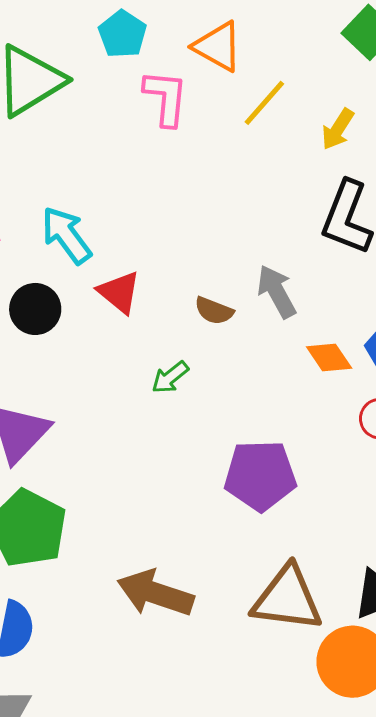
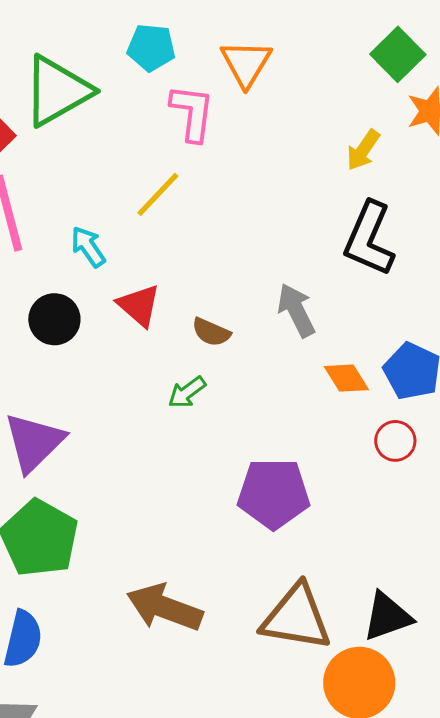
cyan pentagon: (122, 34) -> (151, 48), turned -30
orange triangle: (218, 46) -> (246, 63), turned 30
yellow line: (264, 103) -> (158, 194), moved
cyan arrow: (66, 235) -> (88, 247), size x0.7
brown semicircle: (214, 311) -> (211, 332), moved

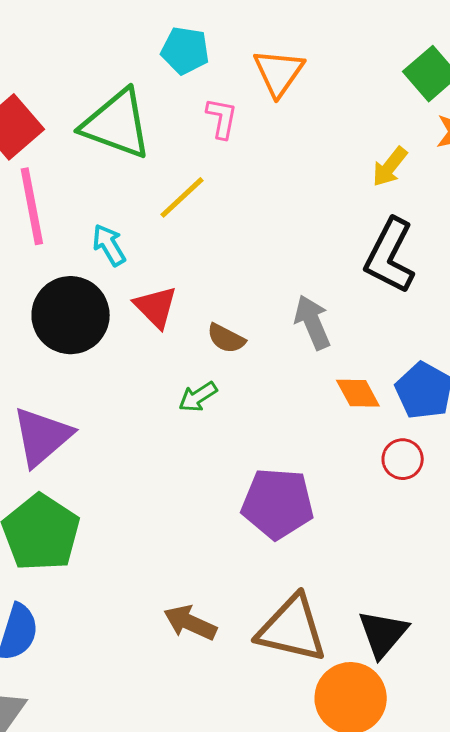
green triangle: (57, 91) -> (117, 124), moved, turned 46
pink L-shape: (192, 113) -> (222, 118), size x0.7
black circle: (54, 319) -> (71, 315), size x1.5
brown arrow: (165, 608) -> (190, 623), moved, size x0.7
black triangle: (387, 616) -> (383, 634), turned -34

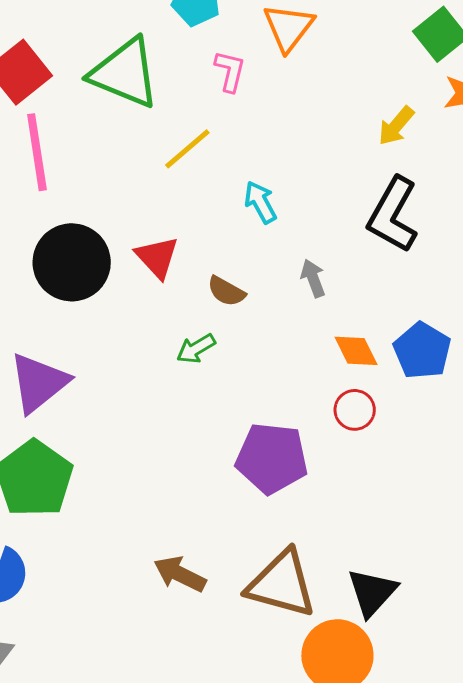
cyan arrow: (109, 245) -> (260, 202), moved
gray arrow: (312, 322) -> (313, 278), size x0.7
red circle: (403, 459) -> (355, 410), moved

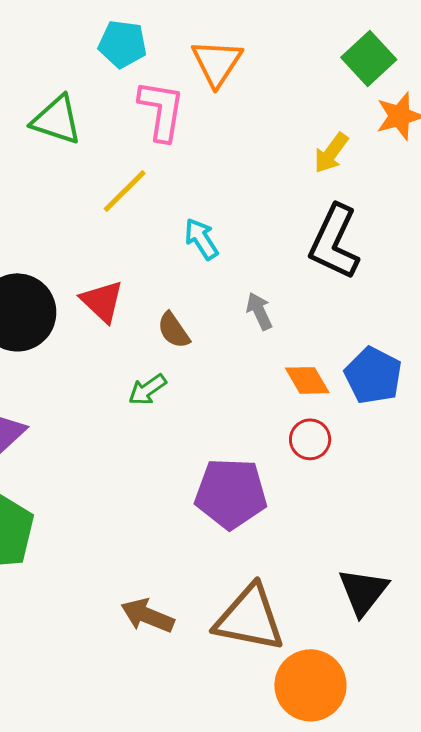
pink L-shape: (230, 71) -> (161, 110), size x1.5
green triangle: (125, 73) -> (57, 120), size x0.7
brown semicircle: (226, 291) -> (174, 330), turned 30
black triangle: (372, 592) -> (363, 592), moved

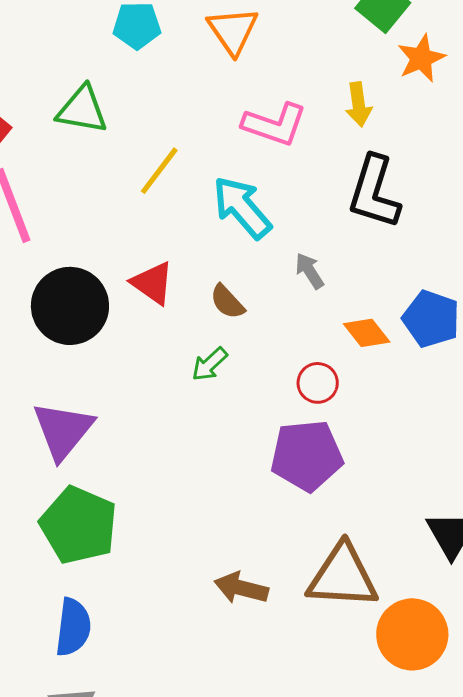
pink L-shape: (161, 110) -> (275, 124), moved, turned 108
yellow arrow: (331, 153) -> (359, 104), turned -36
cyan arrow: (201, 239) -> (242, 207), size x1.6
red circle: (310, 439) -> (318, 383), moved

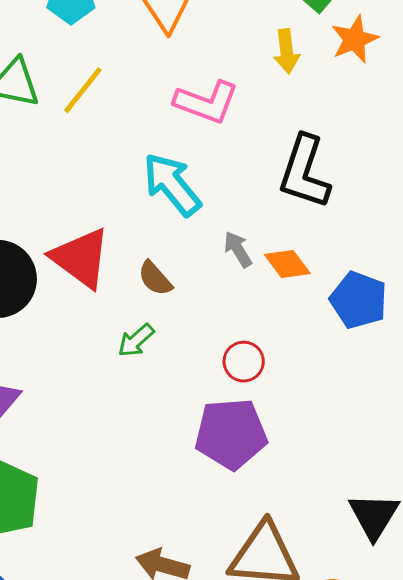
yellow arrow: (359, 104) -> (287, 51), moved
yellow line: (159, 171) -> (83, 90), moved
red triangle: (152, 283) -> (81, 258), size x1.4
orange diamond: (367, 333) -> (287, 264), moved

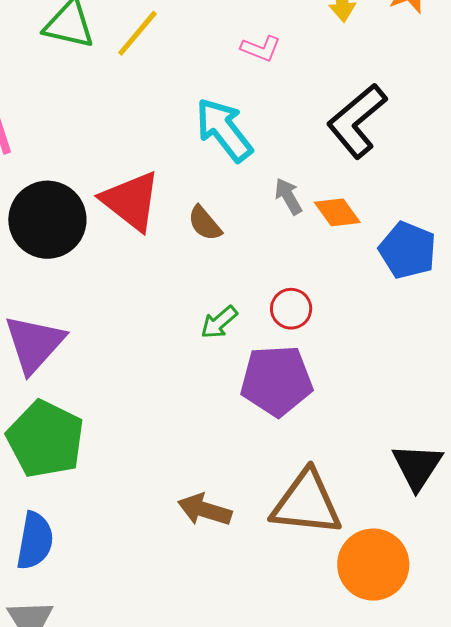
pink L-shape: (206, 102) -> (261, 48), size x0.6
black L-shape: (304, 172) -> (357, 121), turned 30
green arrow: (136, 340) -> (219, 322), moved

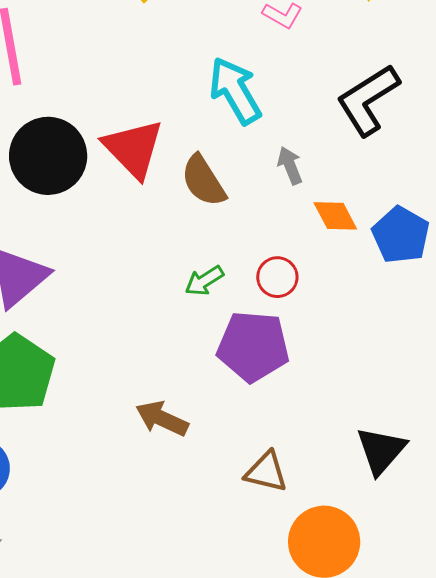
orange diamond: (337, 212) -> (335, 216), moved
brown semicircle: (205, 223) -> (203, 181), size x1.4
brown triangle: (306, 503) -> (266, 472), size x0.6
brown arrow: (205, 510) -> (162, 419), moved

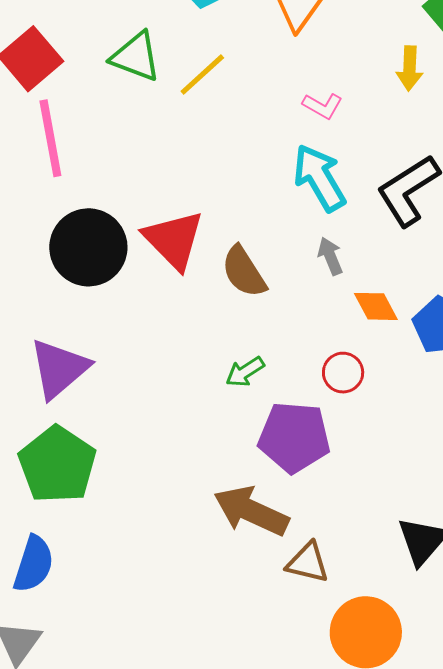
cyan arrow: (235, 91) -> (319, 178), moved
red circle: (277, 277) -> (343, 373), moved
brown arrow: (162, 419) -> (251, 511), moved, size x1.4

